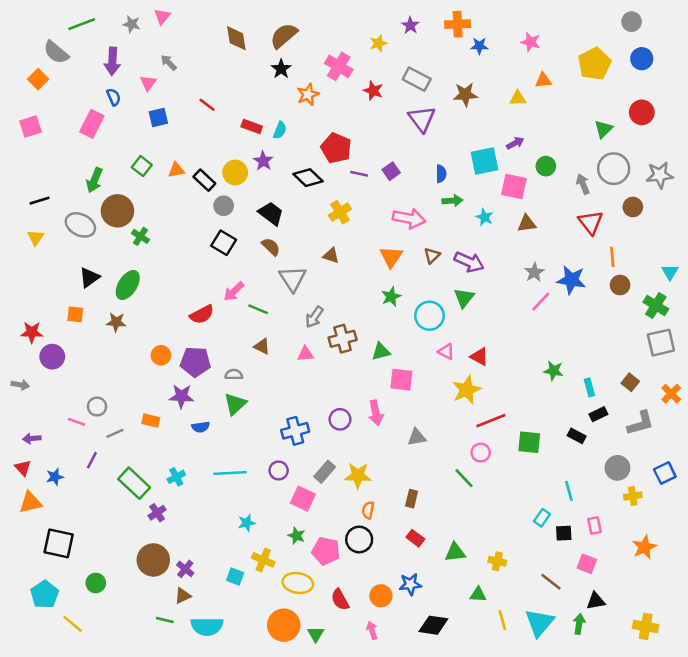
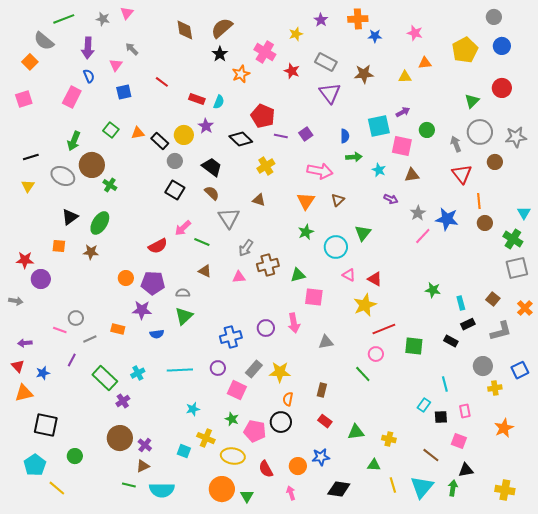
purple arrow: (469, 262) -> (391, 199), moved, size x0.6

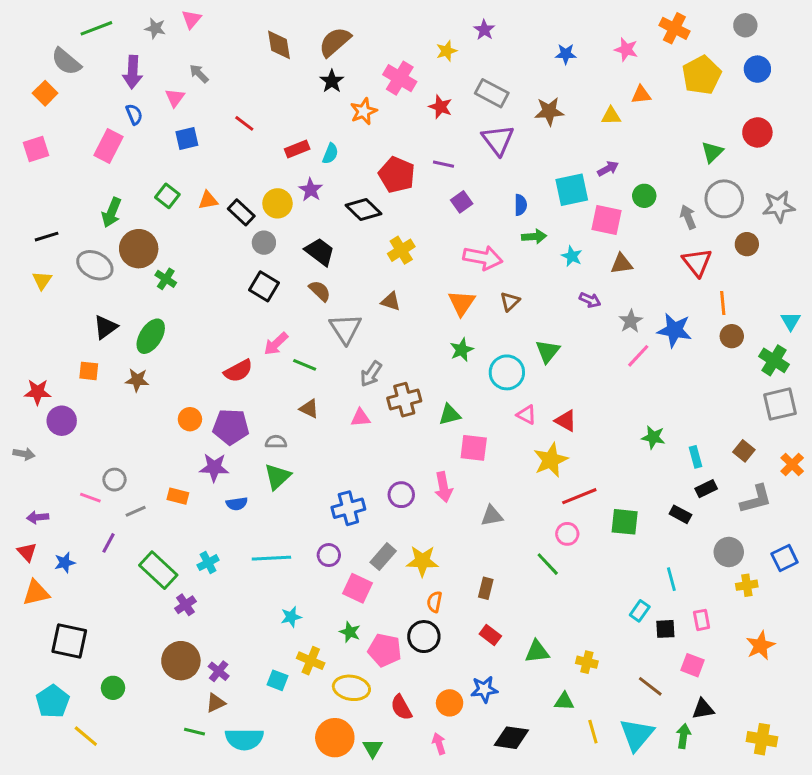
orange cross: (358, 19) -> (674, 28), moved, turned 30
red rectangle: (197, 99) -> (297, 149), turned -42
purple line: (281, 136) -> (444, 164), moved

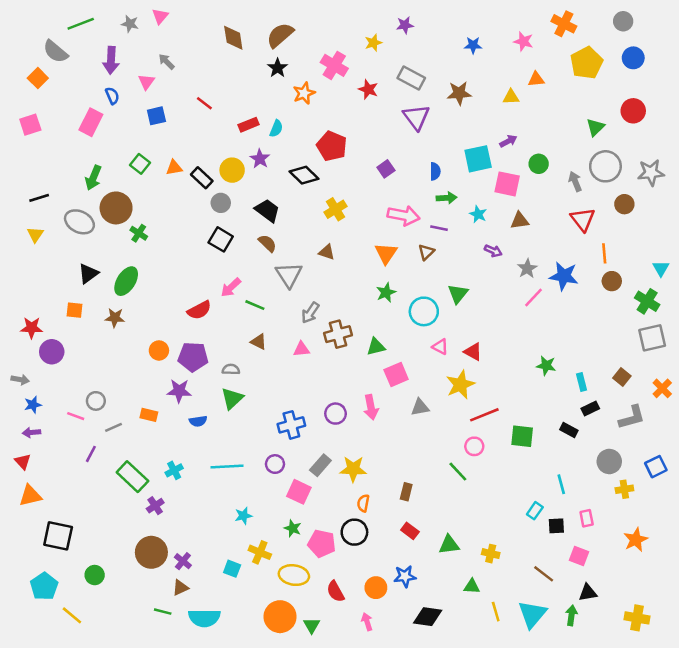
purple star: (484, 30) -> (405, 25), turned 30
purple line: (444, 164) -> (439, 228), moved
pink square: (474, 448) -> (396, 374), turned -30
gray triangle: (492, 516) -> (420, 407), moved
blue star: (65, 563) -> (33, 405), moved

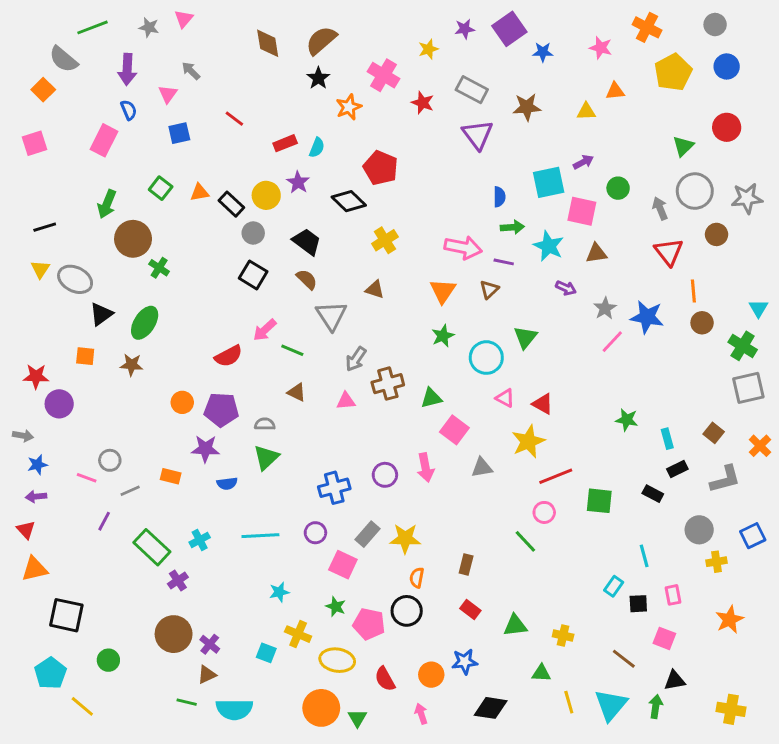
purple square: (386, 169) -> (509, 29), moved, size x1.6
cyan star: (478, 214) -> (549, 246), size x1.5
gray ellipse: (79, 222) -> (75, 279), moved
pink square: (396, 374) -> (454, 430), turned -30

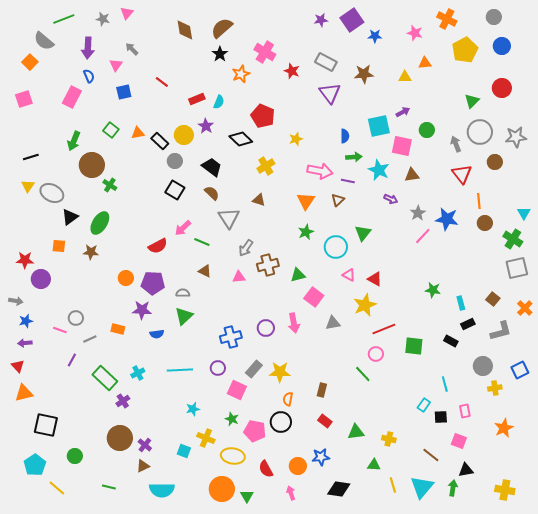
yellow star: (428, 49) -> (296, 139), moved
green line: (187, 702) -> (109, 487), moved

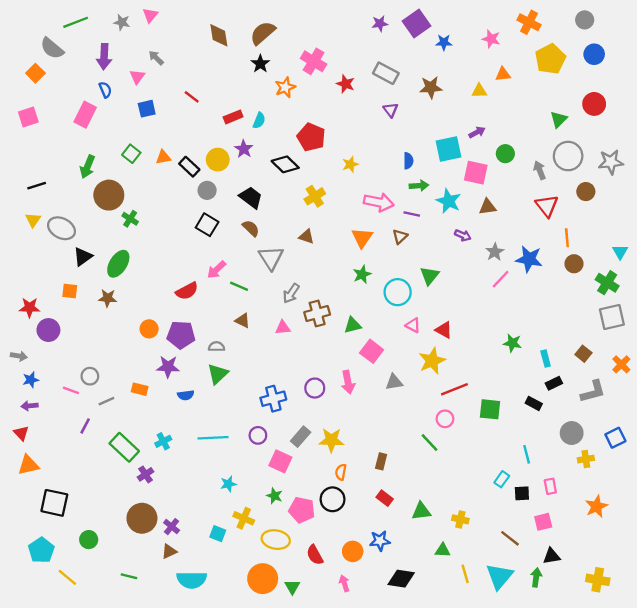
purple triangle: (330, 93) -> (391, 110), size x0.6
pink square: (459, 441) -> (543, 522), turned -35

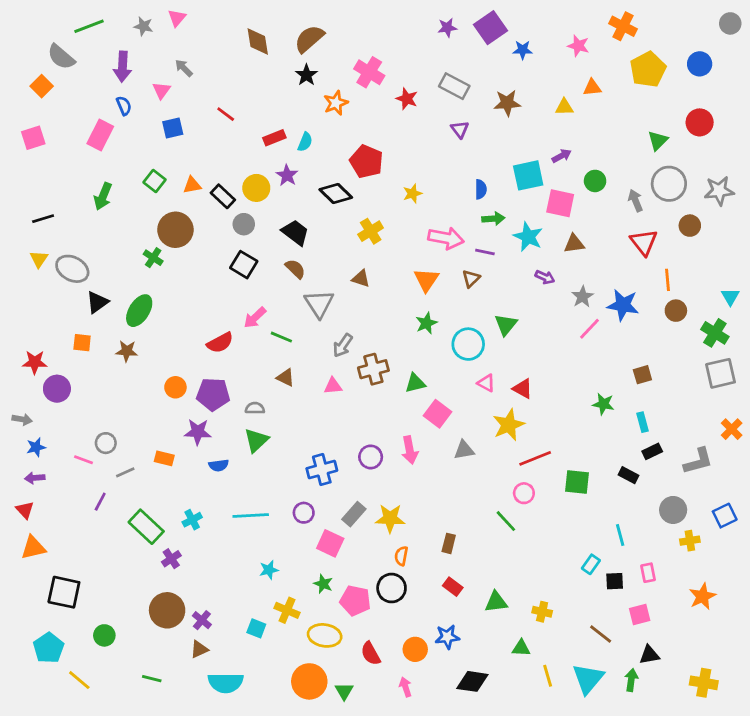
gray circle: (585, 20) -> (730, 23), moved
brown circle: (109, 195) -> (175, 230), moved
brown square: (583, 354) -> (642, 375), moved, turned 35

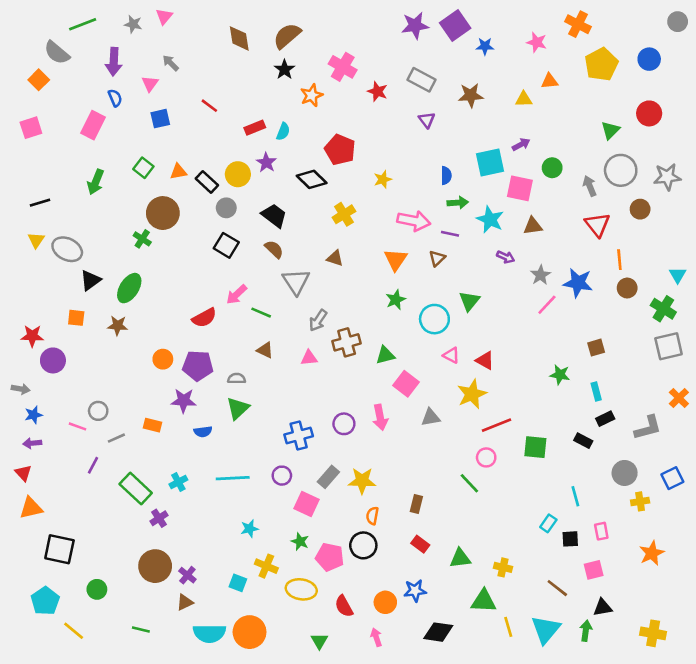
purple star: (447, 28) -> (415, 25), size x1.5
green triangle: (521, 648) -> (484, 601), size x1.5
orange circle: (309, 681) -> (250, 632), moved

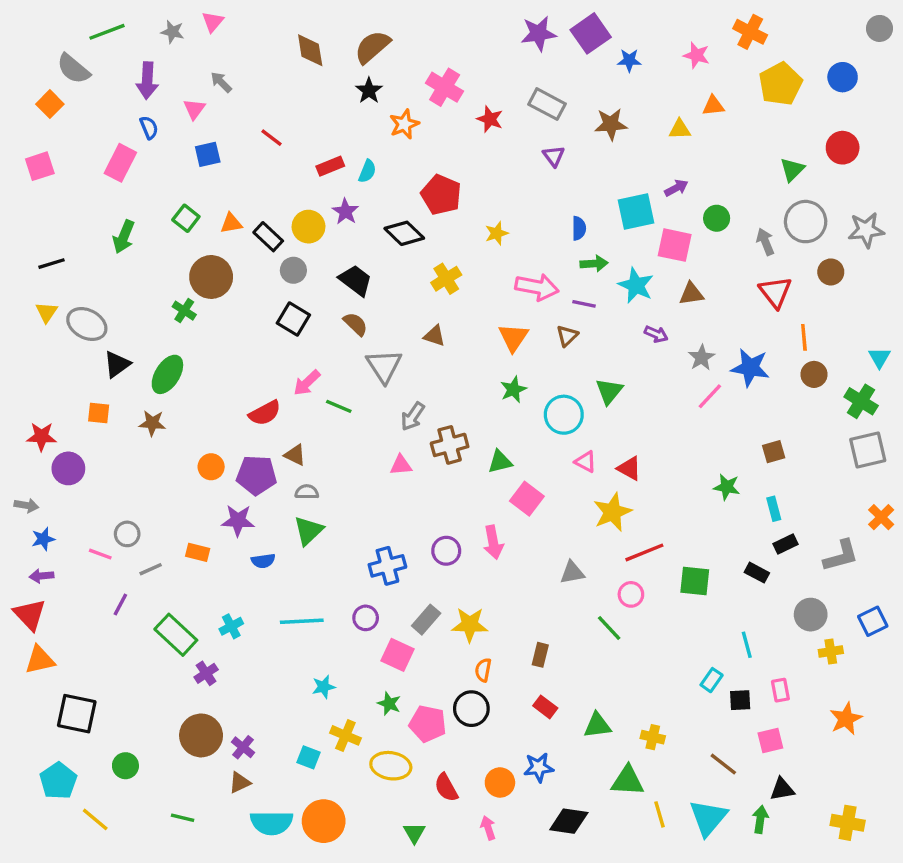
brown triangle: (265, 350) -> (295, 455), moved
gray triangle: (431, 417) -> (572, 573), moved
red triangle: (23, 473) -> (30, 615), size x1.5

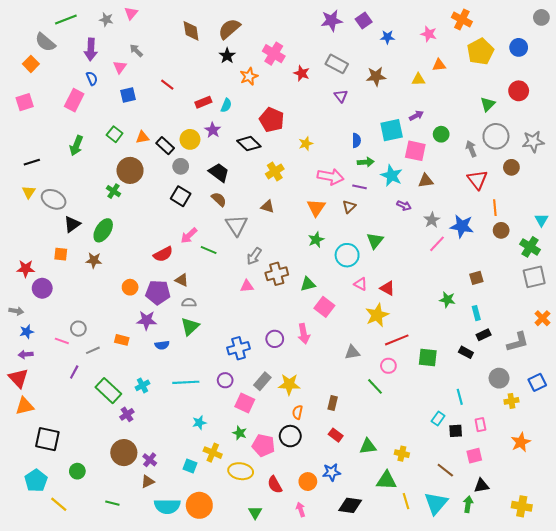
purple square: (591, 33) -> (364, 21), size x0.7

